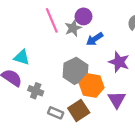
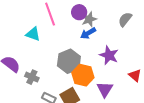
gray star: (73, 28) -> (89, 19), moved
cyan triangle: (22, 57) -> (33, 34), moved

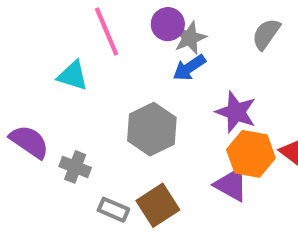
orange hexagon: (83, 75) -> (251, 154), moved
purple triangle: (105, 89) -> (231, 185), turned -30

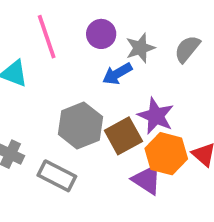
gray star: (190, 38) -> (140, 48), moved
brown square: (158, 205) -> (123, 136), moved
gray rectangle: (113, 210) -> (57, 176), moved, size x1.4

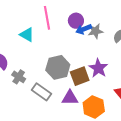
blue arrow: (117, 74) -> (84, 29), moved
orange hexagon: (166, 154) -> (94, 107), moved
purple triangle: (147, 180) -> (70, 98), moved, turned -42

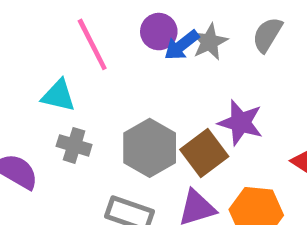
gray cross: (19, 77) -> (74, 145), moved

